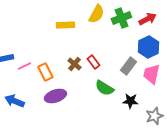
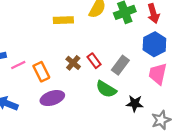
red arrow: (147, 19) -> (153, 13), turned 102
gray rectangle: (128, 66) -> (120, 65), moved

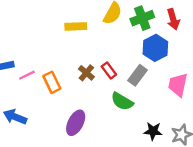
blue hexagon: (154, 44) -> (155, 48), moved
purple ellipse: (52, 98) -> (76, 123), moved, turned -45
black star: (135, 104) -> (153, 131), moved

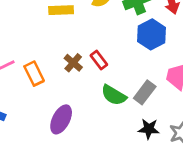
gray rectangle: (138, 75) -> (145, 92), moved

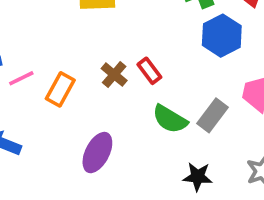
orange rectangle: (34, 74) -> (60, 89), turned 55
black star: (149, 129) -> (198, 177), moved

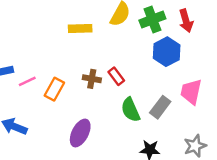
brown cross: (114, 75) -> (92, 79), turned -30
green semicircle: (170, 119) -> (130, 110), turned 35

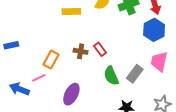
blue hexagon: (167, 52) -> (154, 30), moved
pink line: (27, 81) -> (39, 78), moved

